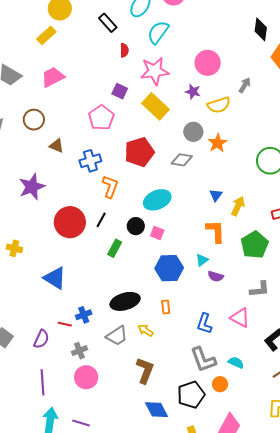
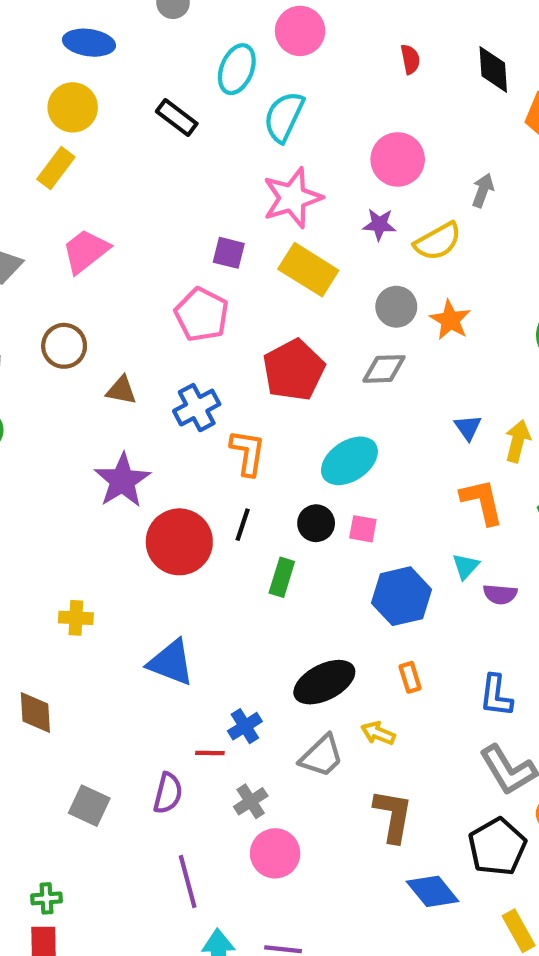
red semicircle: (124, 50) -> (410, 59), moved
purple star: (32, 187) -> (122, 481), moved

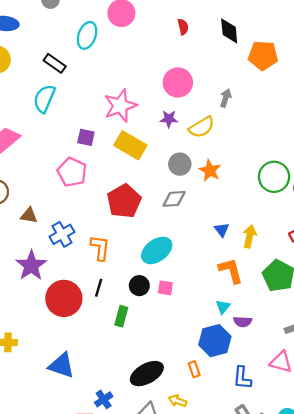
cyan semicircle: (284, 117) -> (44, 99), moved
blue cross: (197, 408) -> (62, 234), moved
blue hexagon: (402, 596) -> (215, 341), moved

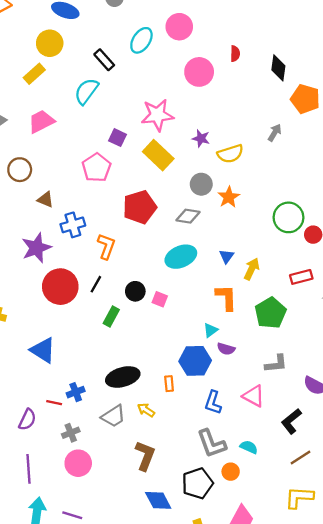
pink circle: (178, 82) -> (199, 72), moved
gray arrow: (226, 98) -> (275, 133), moved
cyan ellipse: (157, 250) -> (181, 257), moved

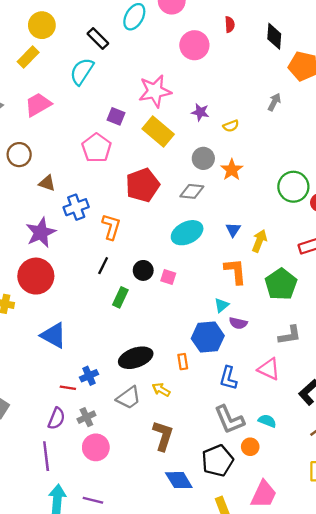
yellow semicircle: (230, 154) -> (231, 126), size x0.6
red circle: (60, 287) -> (36, 276), moved
purple semicircle: (27, 420) -> (56, 418), moved

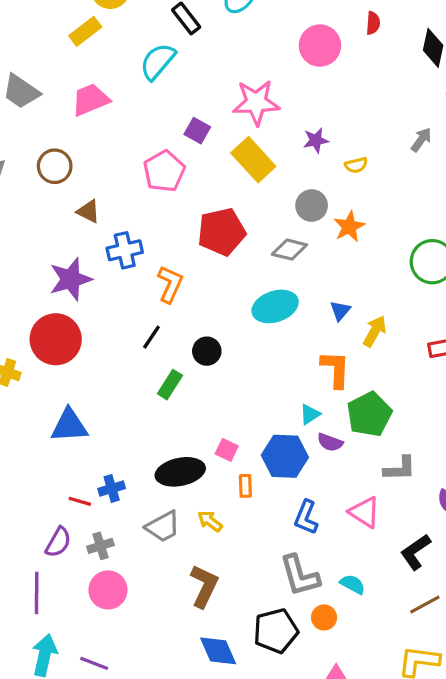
purple star: (200, 112) -> (316, 140), turned -30
pink square: (168, 277) -> (227, 450), moved
green pentagon: (281, 284) -> (369, 414), moved
blue triangle: (53, 335) -> (69, 425), turned -40

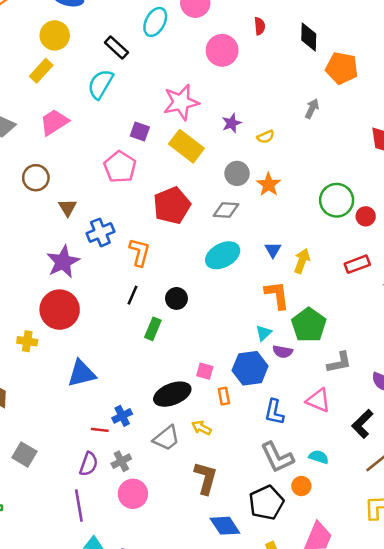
brown triangle: (88, 211) -> (68, 208), turned 42

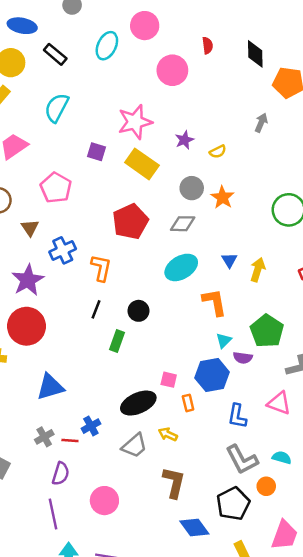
black rectangle: (116, 47) -> (55, 54), moved
pink pentagon: (120, 167) -> (56, 188), moved
orange L-shape: (277, 295) -> (214, 302), moved
gray cross: (121, 461) -> (44, 437), moved

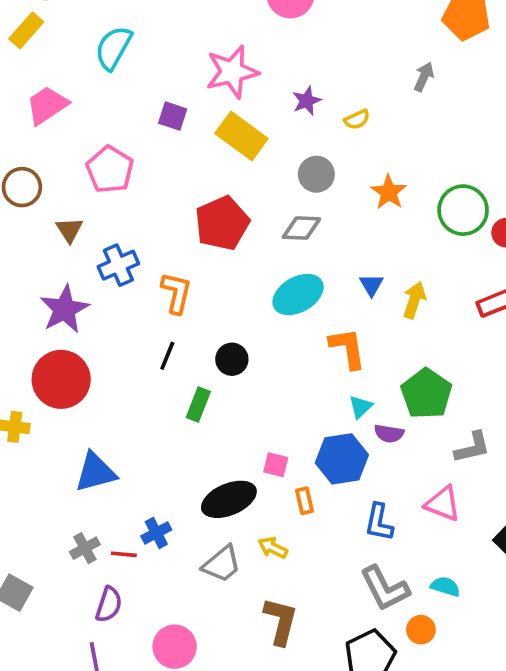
orange star: (222, 197) -> (389, 192), moved

